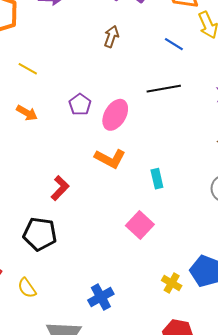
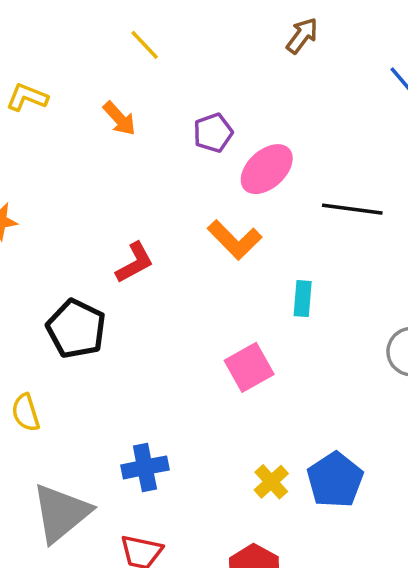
black line: (164, 89) -> (352, 209), moved

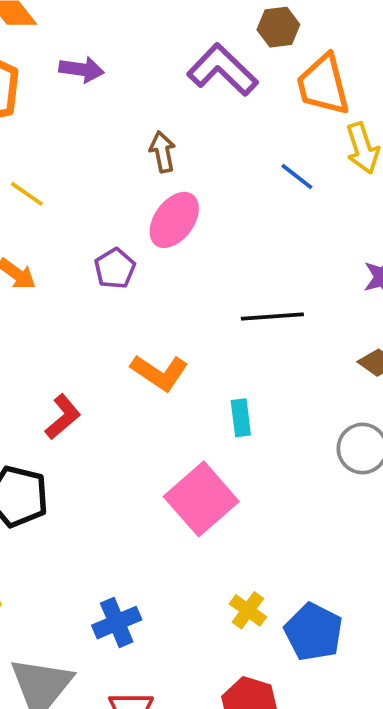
brown arrow: (302, 36) -> (162, 152), moved, turned -36
pink ellipse: (267, 169) -> (174, 220), moved
pink square: (249, 367) -> (201, 499), size x1.4
blue pentagon: (335, 480) -> (314, 632), moved

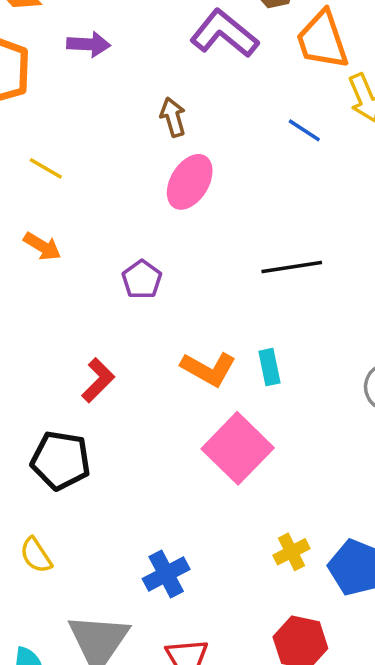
purple pentagon: (115, 268) -> (142, 279), moved
orange L-shape: (159, 373) -> (208, 369), moved
yellow cross: (248, 610) -> (291, 552), turned 32

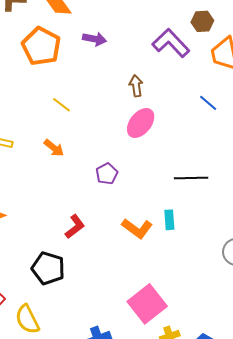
cyan rectangle: (269, 367) -> (169, 220), moved
pink square: (238, 448) -> (147, 304), moved
yellow semicircle: (36, 555) -> (27, 319), size x1.4

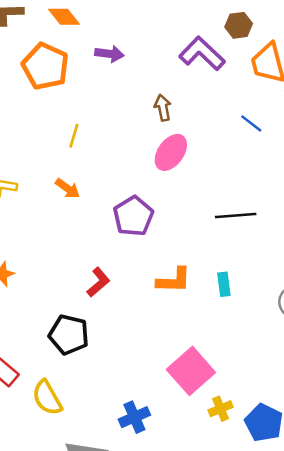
yellow line: (61, 105) -> (74, 136), turned 72
purple pentagon: (107, 174) -> (133, 216), size x1.5
cyan rectangle: (169, 220) -> (224, 284), moved
orange L-shape: (137, 228) -> (174, 280), turned -32

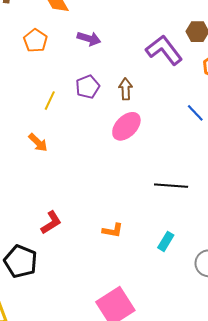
orange pentagon: (45, 66) -> (35, 41), size x0.6
purple pentagon: (133, 216) -> (88, 87), moved, size x0.7
orange L-shape: (174, 280) -> (113, 230), size x0.7
cyan rectangle: (224, 284) -> (166, 241), moved, turned 30

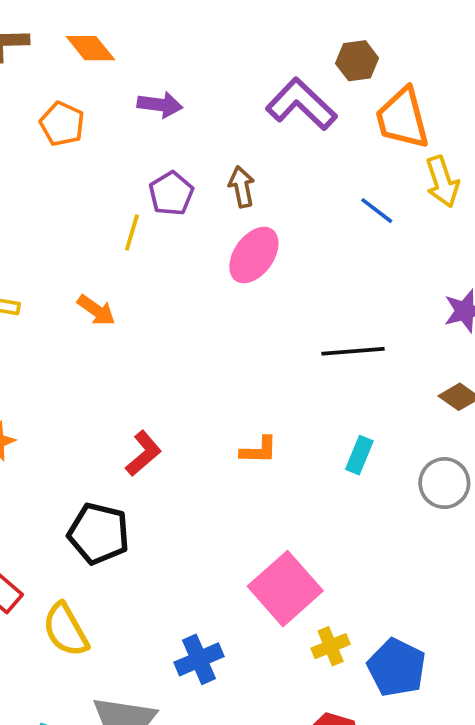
yellow line: (50, 101) -> (132, 232), moved

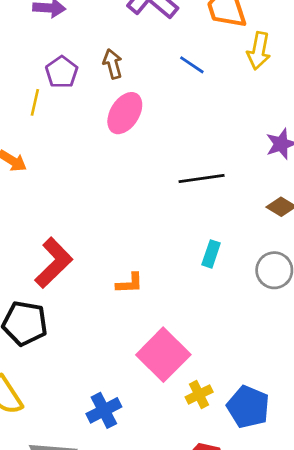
yellow arrow: (442, 182) -> (259, 51), turned 33
blue line: (377, 211) -> (192, 65), moved
orange L-shape: (259, 450) -> (130, 283), moved
red L-shape: (143, 453) -> (54, 263), size x1.5

